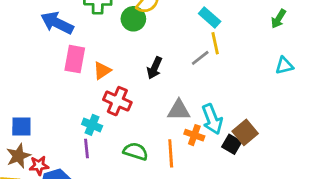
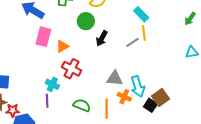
green circle: (133, 19) -> (86, 21), moved
black arrow: (155, 68) -> (102, 38), moved

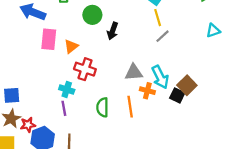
gray line: (132, 42) -> (162, 36), moved
green semicircle: (82, 105) -> (103, 107), turned -102

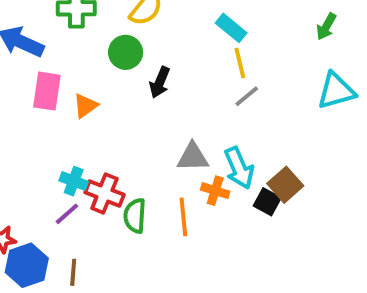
cyan triangle: (213, 30) -> (336, 91), size x1.5
red cross: (85, 69) -> (104, 194), moved
purple line: (64, 108) -> (67, 214), turned 56

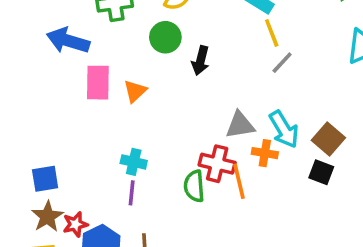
red cross: (104, 194) -> (217, 164), moved
black square: (267, 202) -> (321, 172), moved
purple line: (67, 214) -> (132, 193), turned -35

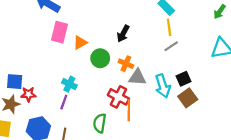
green circle: (165, 37) -> (100, 58), moved
orange cross: (265, 153) -> (126, 64), moved
black square: (321, 172) -> (184, 79), moved, turned 32
green semicircle: (194, 186) -> (100, 123), moved
red star: (75, 224) -> (28, 94), moved

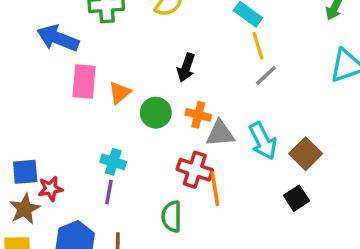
black square: (184, 79) -> (296, 198), moved

